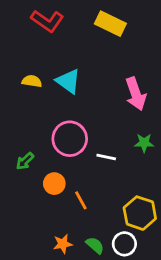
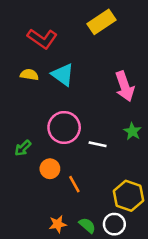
red L-shape: (47, 21) -> (42, 39), moved
yellow rectangle: (110, 24) -> (101, 22), turned -60
green star: (144, 143) -> (132, 131), turned 30

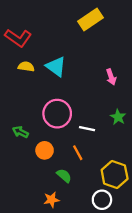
red L-shape: (42, 39) -> (18, 38), moved
pink arrow: (125, 86) -> (111, 77), size x0.6
green arrow: (23, 148) -> (20, 132), turned 70
orange line: (74, 184) -> (78, 153), moved
green semicircle: (87, 225) -> (64, 176), moved

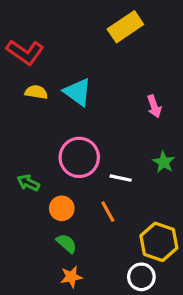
green semicircle: (64, 176) -> (67, 243), moved

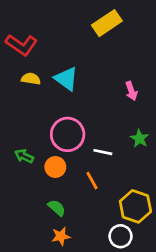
orange circle: (62, 208) -> (55, 167), moved

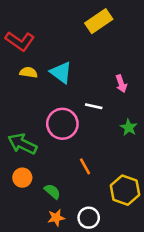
white line: (103, 152) -> (94, 106), moved
green arrow: (24, 156) -> (22, 144), size x1.6
orange circle: (55, 167) -> (22, 178), moved
white circle: (121, 236) -> (89, 218), moved

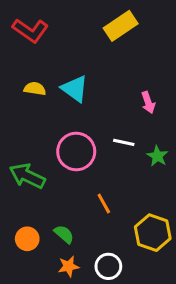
red L-shape: (20, 41) -> (30, 30), moved
white line: (94, 106) -> (124, 142), moved
orange circle: (22, 178) -> (27, 239), moved

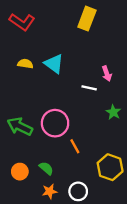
yellow rectangle: (121, 26) -> (87, 19), turned -35
white line: (124, 142) -> (89, 88), moved
pink circle: (76, 151) -> (55, 123), moved

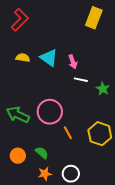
yellow rectangle: (87, 19) -> (94, 18), moved
red L-shape: (22, 22) -> (20, 20), turned -80
pink arrow: (107, 74) -> (73, 62), moved
green star: (113, 112) -> (103, 89), moved
yellow hexagon: (110, 167) -> (100, 134), moved

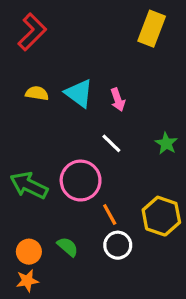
white line: (81, 80) -> (111, 143), moved, turned 32
orange star: (45, 174) -> (27, 281), moved
white circle: (71, 174) -> (118, 245), moved

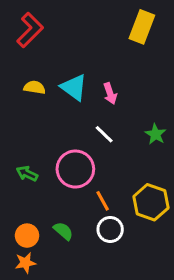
green arrow: (29, 185) -> (27, 174), size x0.6

